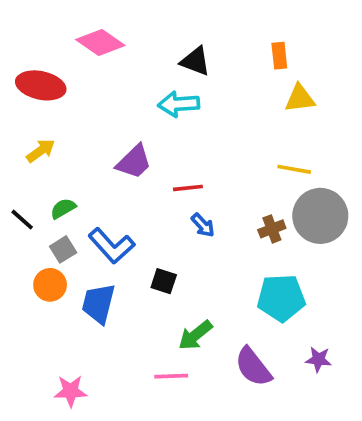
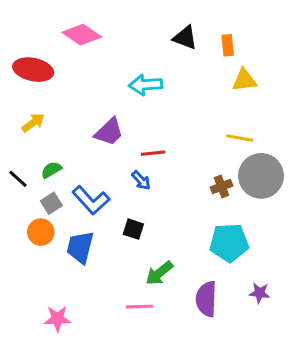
black triangle: (195, 61) -> (185, 38), moved
blue arrow: (203, 225) -> (141, 180), moved
purple semicircle: (253, 367) -> (206, 299), turned 40

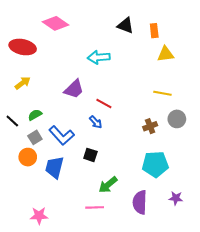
red line: (153, 153) -> (104, 104), turned 35
gray circle: (261, 176) -> (177, 119), size x0.6

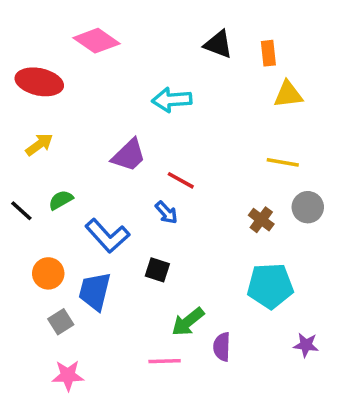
brown cross: (150, 126) -> (261, 220), turned -32
gray square: (35, 137) -> (61, 322), moved
purple semicircle: (140, 202) -> (222, 347), moved, size x0.7

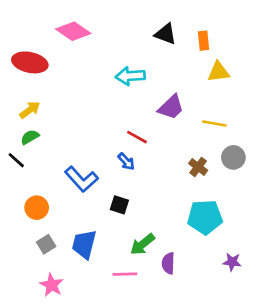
purple trapezoid: (129, 155) -> (171, 107), moved
green semicircle: (61, 200) -> (30, 137), moved
blue trapezoid: (95, 291) -> (84, 244), moved
pink star: (68, 375) -> (52, 285), turned 30

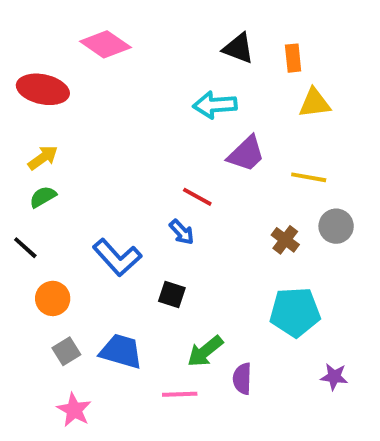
cyan arrow: (130, 76) -> (215, 105), moved
black line: (16, 160) -> (25, 248), moved
blue trapezoid: (84, 244) -> (121, 351), turned 92

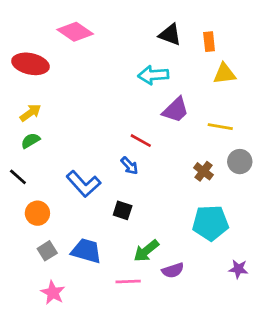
purple semicircle: (242, 379) -> (173, 270), turned -110

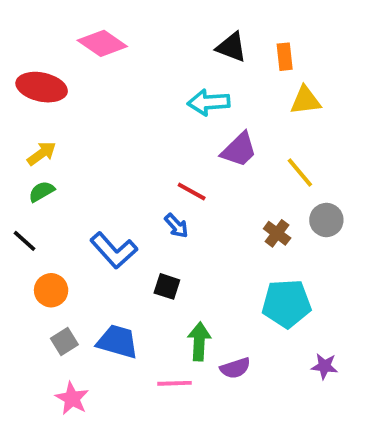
yellow line: (220, 127) -> (300, 173), turned 40
green arrow: (146, 251) -> (199, 342), turned 132

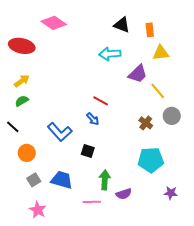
purple trapezoid: (239, 150) -> (138, 74), moved

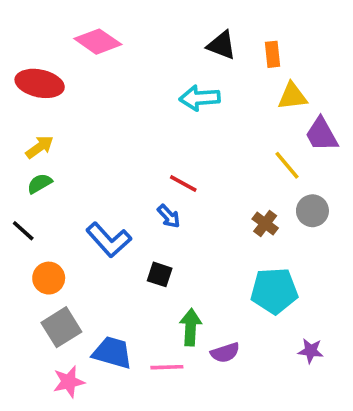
purple trapezoid: (138, 74) -> (322, 134), moved, turned 105
gray square: (34, 180) -> (61, 327), size x1.5
blue trapezoid: (62, 180) -> (112, 353), moved
pink star: (38, 210) -> (69, 382), turned 30

